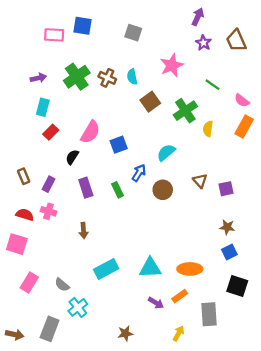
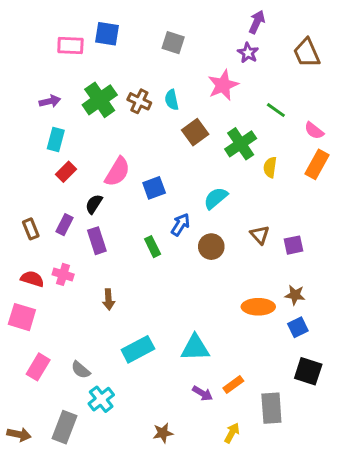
purple star: (203, 43) -> (248, 53), moved
purple rectangle: (48, 184) -> (65, 225), moved
purple rectangle: (86, 188) -> (97, 241), moved
orange ellipse: (190, 269) -> (258, 307), moved

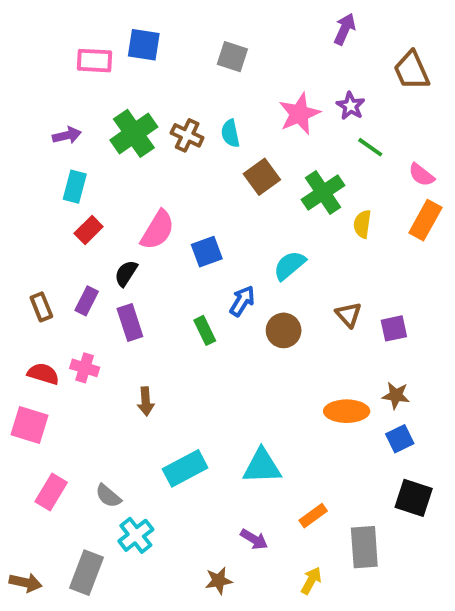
purple star: (248, 53) -> (351, 106), moved
purple arrow: (202, 393) -> (254, 539), moved

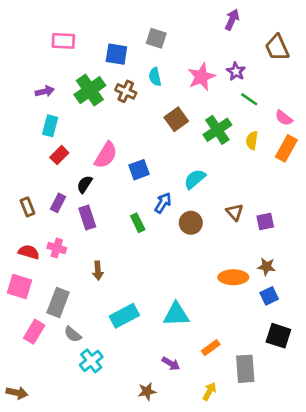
blue square: (144, 45) -> (116, 54), moved
cyan semicircle: (230, 133) -> (155, 77), moved
yellow semicircle: (362, 224) -> (252, 140), moved
gray rectangle: (87, 573) -> (58, 302), moved

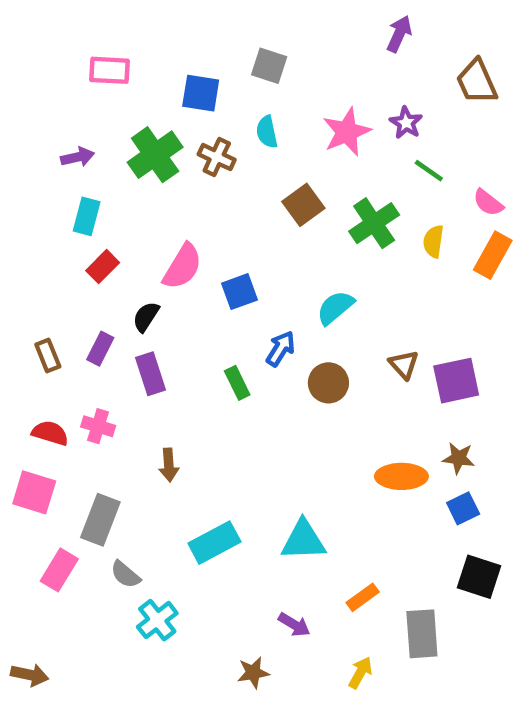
purple square: (265, 221) -> (456, 381), size x1.5

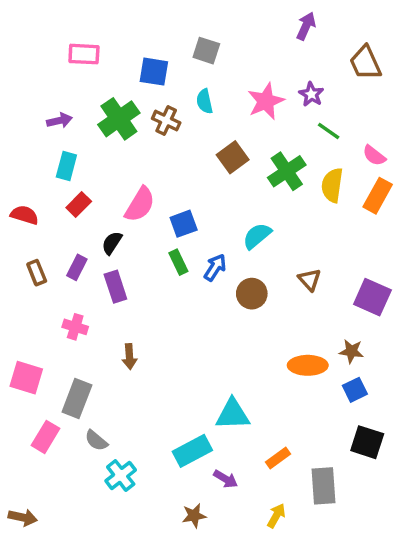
yellow semicircle: (433, 241) -> (332, 185), size x1.4
purple square: (456, 381) -> (372, 297), moved, turned 36
green rectangle: (237, 383) -> (178, 262), moved
red semicircle: (50, 433) -> (24, 215), moved
cyan rectangle: (214, 543) -> (192, 451), moved

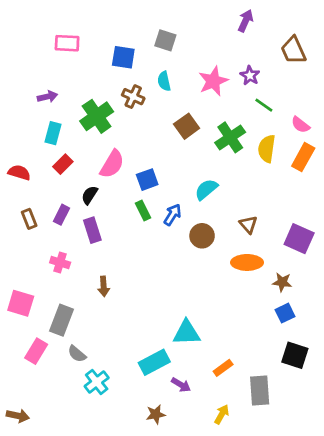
green cross: (119, 119) -> (97, 116), moved
orange ellipse: (308, 365) -> (247, 262), moved

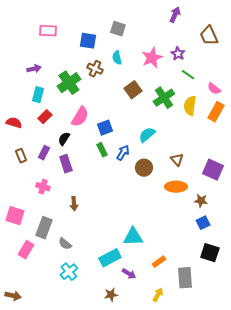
gray semicircle: (77, 354) -> (65, 244), moved

